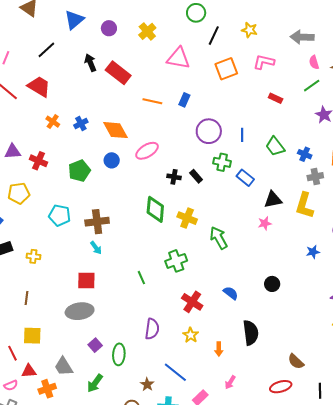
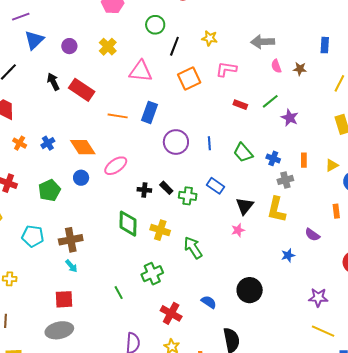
green line: (312, 86) -> (270, 101), moved
blue rectangle: (184, 100) -> (150, 112), size x1.5
green cross: (222, 162) -> (188, 196), moved
black triangle: (273, 200) -> (245, 206), turned -36
black circle: (272, 284) -> (250, 290), size x1.6

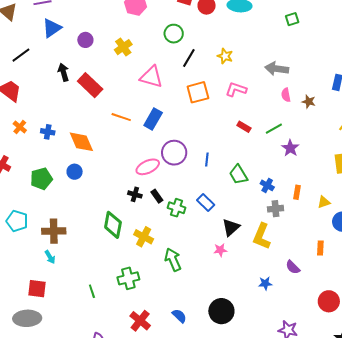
blue cross: (48, 143) -> (48, 132), turned 32
pink ellipse: (116, 166) -> (148, 167), moved

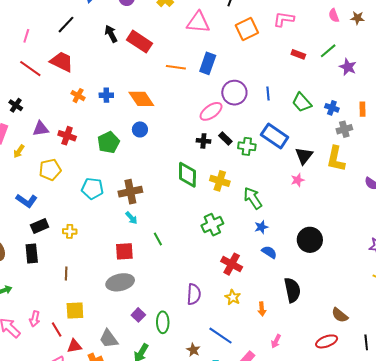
blue rectangle: (206, 203) -> (275, 136), size x1.5
blue star: (265, 283) -> (261, 227), moved
green line: (92, 291) -> (158, 239), moved

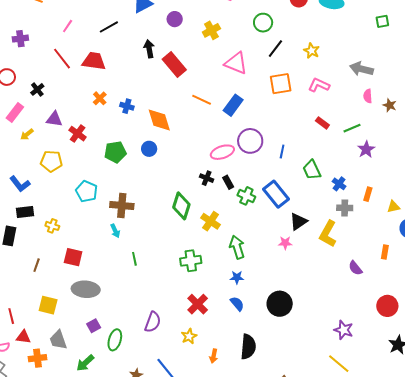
red trapezoid: (62, 62) -> (94, 61), turned -35
red square: (124, 251) -> (73, 257), moved
yellow square: (75, 311) -> (48, 305), moved

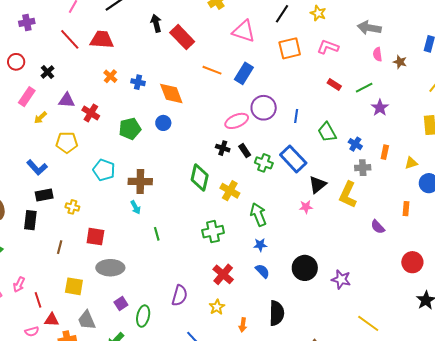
purple star: (344, 330) -> (341, 279), moved

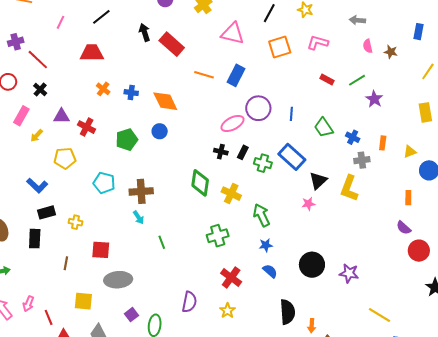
gray arrow: (369, 28) -> (357, 20), size x0.7
red line: (70, 39) -> (38, 60), moved
black rectangle: (245, 151) -> (243, 152), turned 64
purple semicircle: (378, 227) -> (404, 228), moved
orange arrow: (243, 325) -> (312, 326), moved

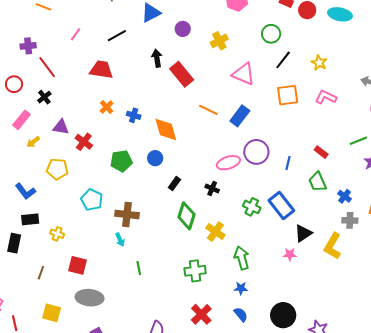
red rectangle: (327, 79) -> (321, 152), moved
black rectangle: (243, 152) -> (174, 184), moved

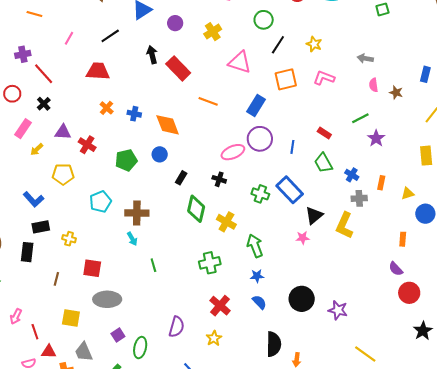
blue rectangle: (240, 116) -> (256, 105), moved
cyan pentagon: (92, 200) -> (100, 202), turned 30

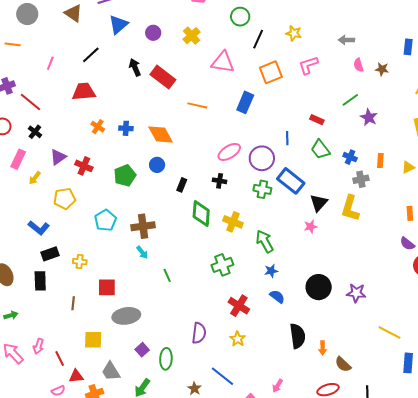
pink L-shape: (324, 78) -> (308, 65), turned -30
purple triangle: (63, 132) -> (58, 157), turned -30
purple circle: (260, 139) -> (262, 158), moved

